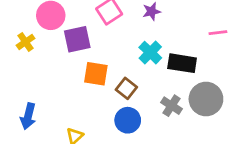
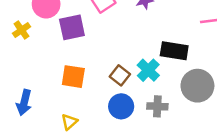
cyan cross: (150, 53) -> (148, 70), moved
orange square: (96, 74) -> (73, 77), moved
gray cross: (171, 106) -> (157, 106), moved, turned -30

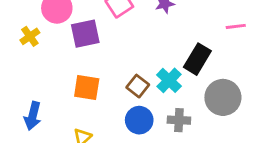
black rectangle: (174, 51) -> (197, 59), turned -68

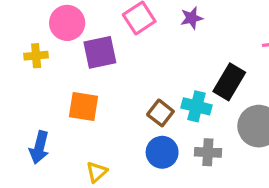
yellow cross: (30, 36) -> (36, 56), turned 30
cyan cross: (169, 80) -> (196, 106), turned -30
orange square: (87, 87) -> (84, 106), moved

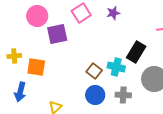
yellow cross: (36, 56) -> (14, 56), moved
orange square: (84, 106) -> (36, 67), moved

